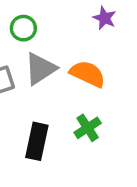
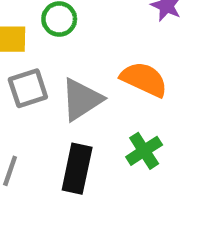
gray triangle: (40, 69) -> (81, 99), moved

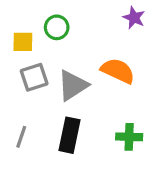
green cross: (144, 151) -> (129, 137), moved, turned 35

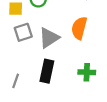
orange semicircle: (118, 71) -> (79, 28), turned -100
gray line: (21, 137) -> (16, 81), moved

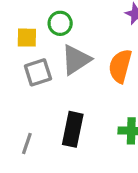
gray triangle: (49, 38) -> (76, 60), moved

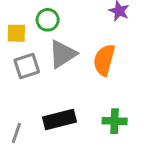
black rectangle: (73, 129) -> (60, 120), turned 64

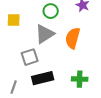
green circle: (48, 20) -> (51, 11), moved
gray square: (27, 66) -> (30, 57), moved

